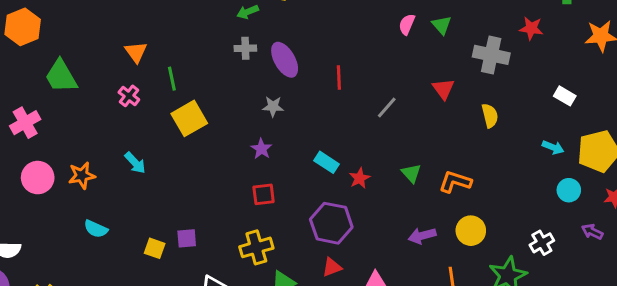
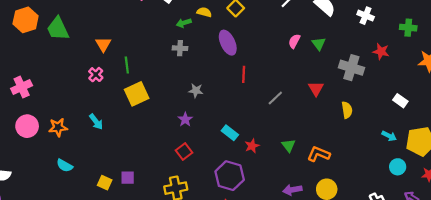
purple ellipse: (285, 60) -> (228, 43), moved
green trapezoid: (61, 76) -> (58, 29), moved
red square: (264, 194) -> (184, 151), turned -35

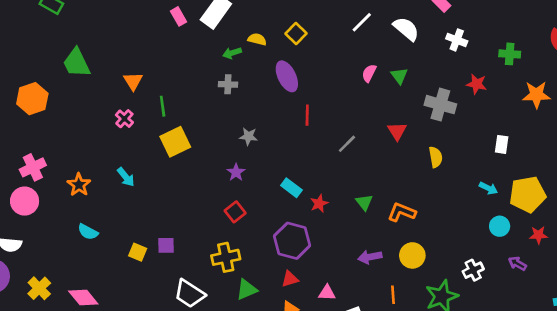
orange hexagon: (26, 20) -> (32, 99), moved
pink cross: (22, 87) -> (33, 167), moved
white rectangle: (400, 101) -> (502, 144), turned 64
pink circle: (27, 126) -> (25, 201), moved
orange star: (58, 127) -> (79, 185), turned -30

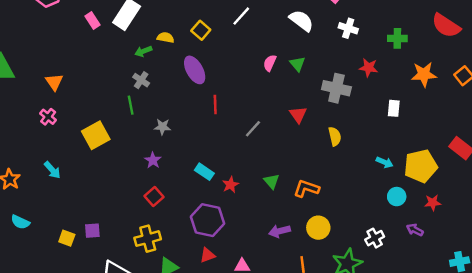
white line: (362, 22) -> (241, 16), moved
gray cross: (228, 84) -> (141, 80), turned 35
green line: (163, 106) -> (131, 105), moved
white rectangle: (502, 144) -> (394, 108), moved

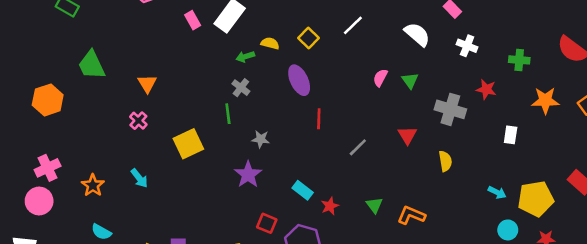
purple star: (153, 160) -> (248, 174), size x1.5
red square: (154, 197) -> (267, 223), moved, turned -30

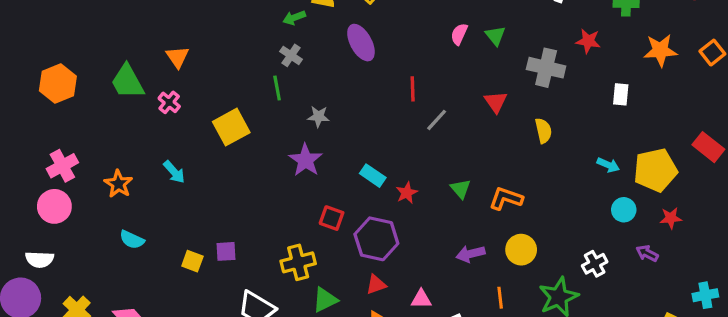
green trapezoid: (92, 65) -> (127, 82), moved
red line: (319, 119) -> (413, 89), moved

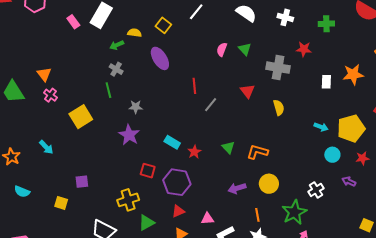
orange star: (660, 50) -> (353, 74), moved
pink cross: (169, 102) -> (50, 95), moved
purple square: (226, 251) -> (82, 182), moved

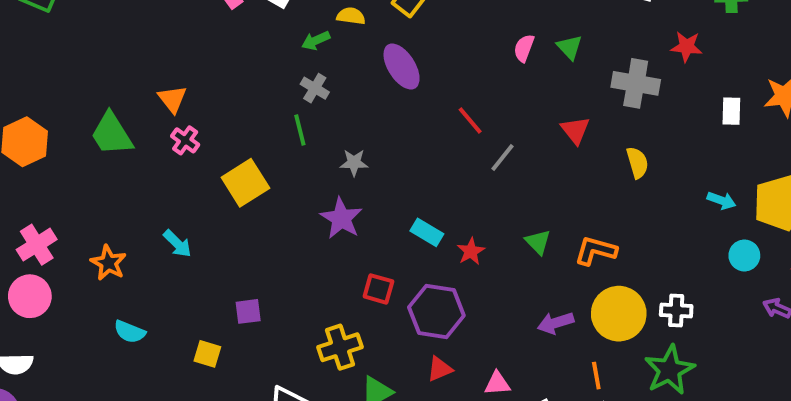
red line: (194, 86) -> (470, 121), turned -35
yellow circle: (269, 184) -> (619, 314), size x1.4
white cross: (316, 190) -> (676, 310), moved, turned 35

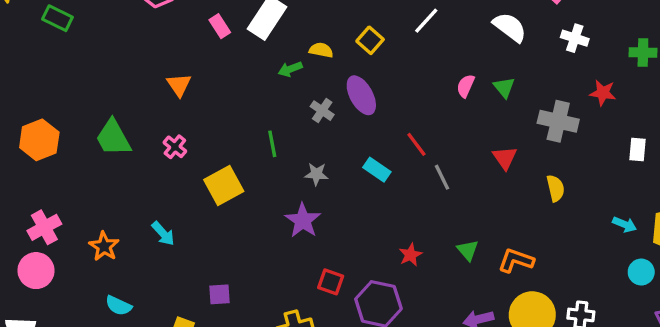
gray cross: (315, 88) -> (322, 111), moved
orange triangle: (172, 99) -> (179, 85), moved
gray line: (503, 158) -> (442, 177), turned -68
cyan rectangle: (427, 232) -> (377, 170), moved

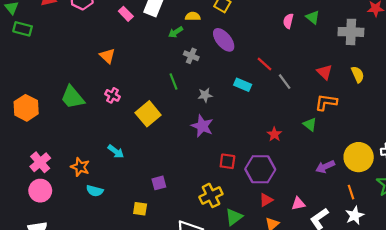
gray cross: (322, 111) -> (191, 56), moved
red triangle: (505, 158) -> (325, 72), moved
orange L-shape: (516, 260) -> (326, 102), moved
cyan semicircle: (118, 306) -> (95, 191), moved

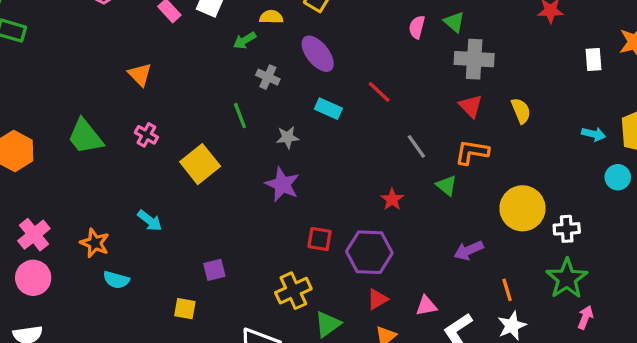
gray cross: (351, 32) -> (474, 59), moved
gray line: (285, 82) -> (416, 146), moved
cyan rectangle: (243, 85) -> (328, 109), moved
yellow circle: (359, 157) -> (523, 208), moved

